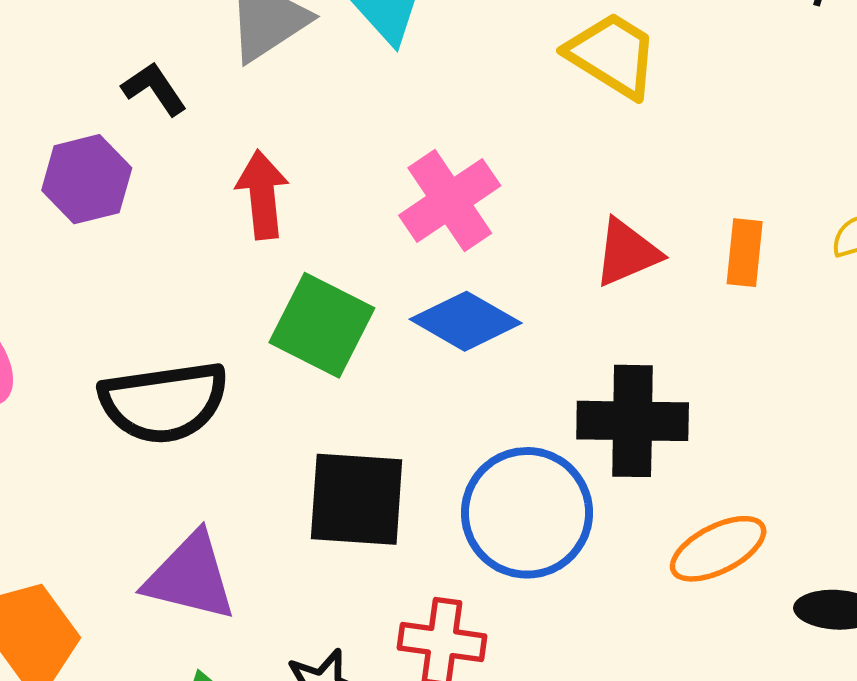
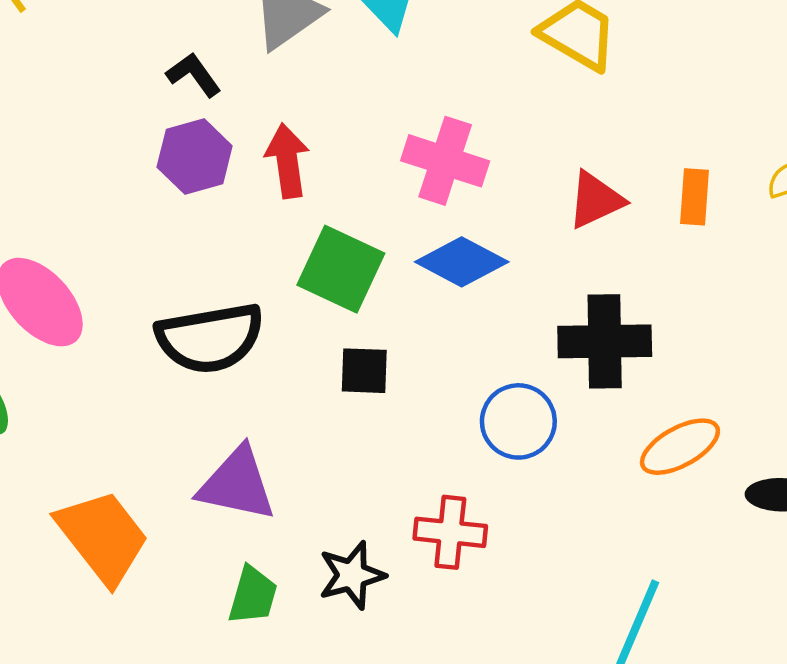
purple hexagon: (87, 179) -> (195, 156), moved
pink cross: (450, 200) -> (445, 161), turned -36
black square: (357, 499) -> (364, 371), moved, size x0.6
blue circle: (527, 513) -> (518, 421), size x0.7

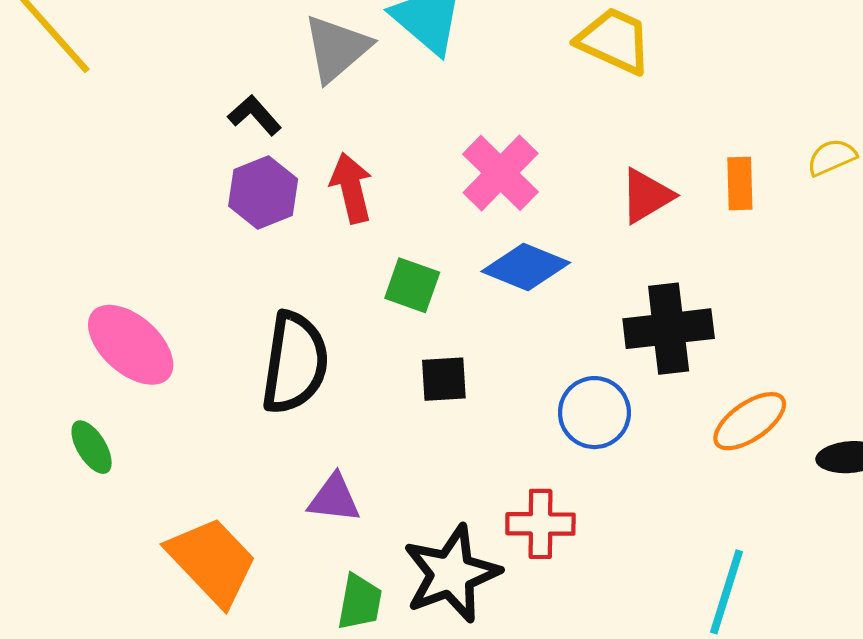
pink cross: (445, 161) -> (501, 173), turned 32
green square: (341, 269) -> (412, 285), size x0.7
black semicircle: (210, 338) -> (295, 363), turned -66
purple triangle: (237, 484) -> (334, 498), size x0.7
black star: (352, 575) -> (451, 574), size x1.5

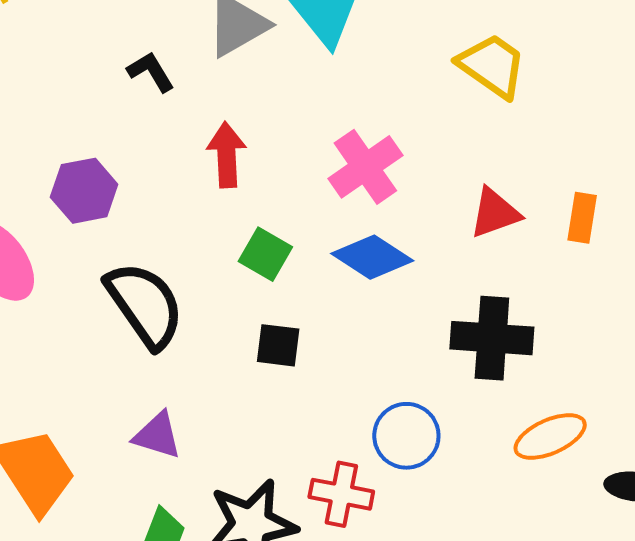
purple hexagon: (263, 193) -> (84, 191), moved
black semicircle: (295, 363) -> (145, 305), turned -54
blue circle: (594, 413) -> (406, 436), moved

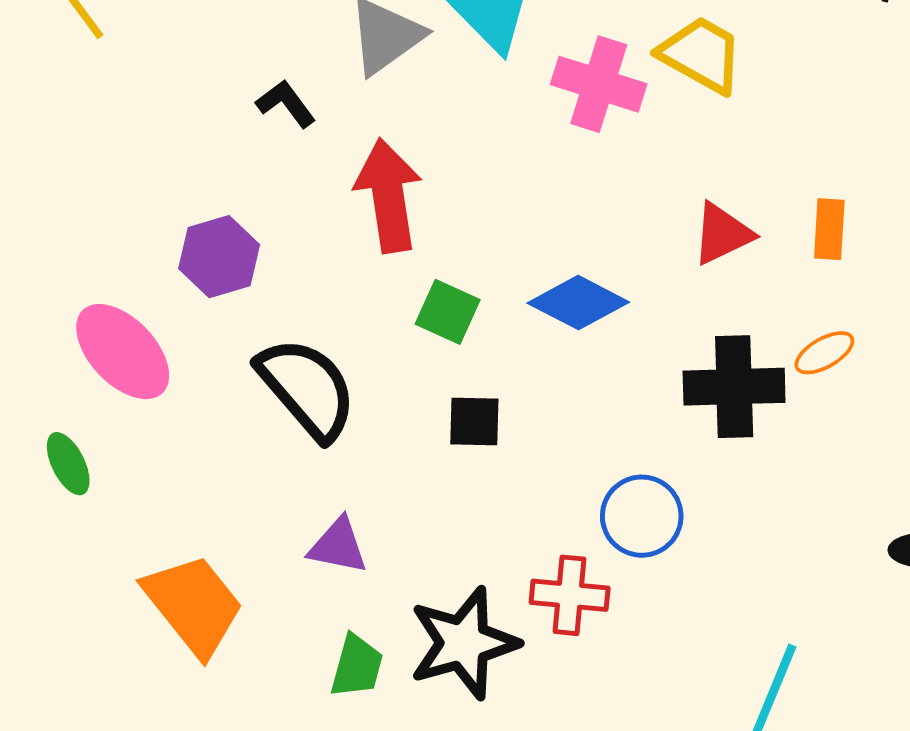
red arrow: (227, 155) -> (388, 196), size x1.4
pink cross: (365, 167) -> (599, 84), moved, turned -32
orange ellipse: (550, 436) -> (824, 353), moved, size x0.7

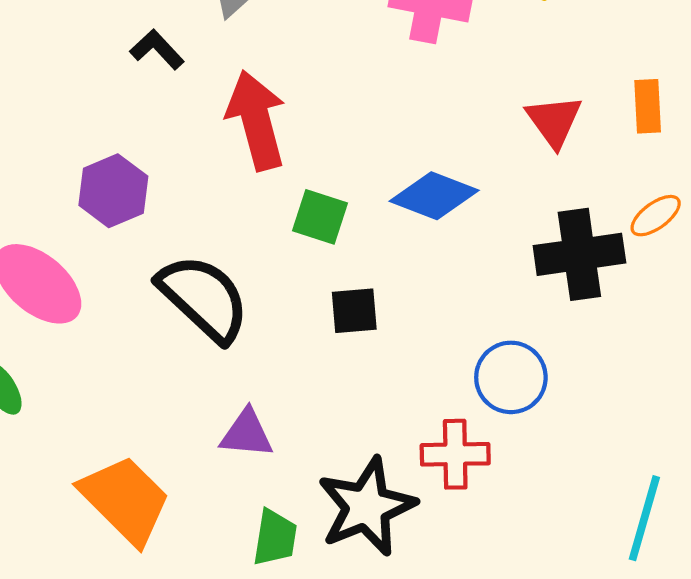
red triangle: (722, 234) -> (554, 121), turned -34

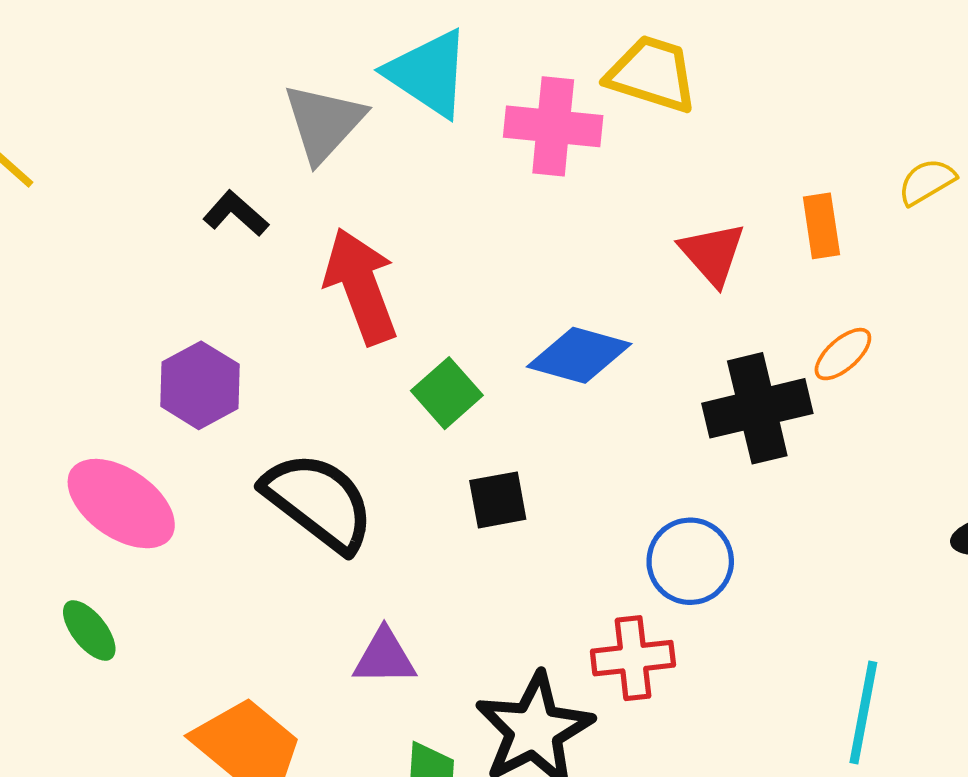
green square: (320, 217) -> (447, 393), turned 36

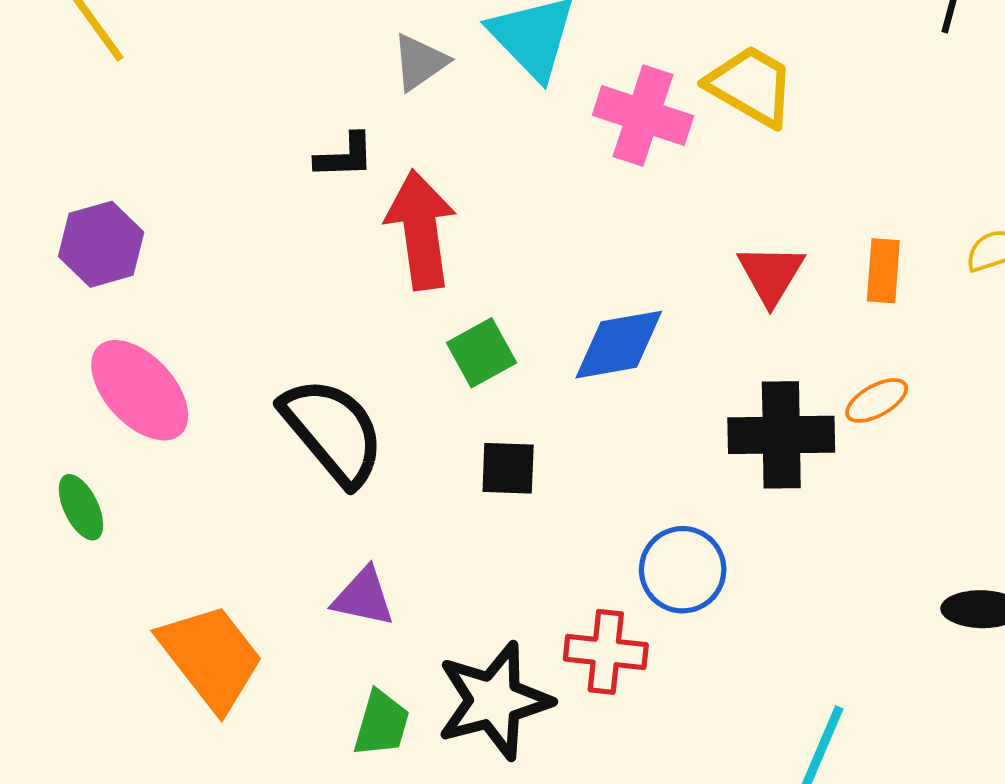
gray triangle: (324, 123) -> (420, 62), size x0.7
black L-shape: (236, 214) -> (345, 156), moved, turned 124
blue diamond: (579, 355) -> (619, 345), turned -38
purple hexagon: (200, 385) -> (101, 244), moved

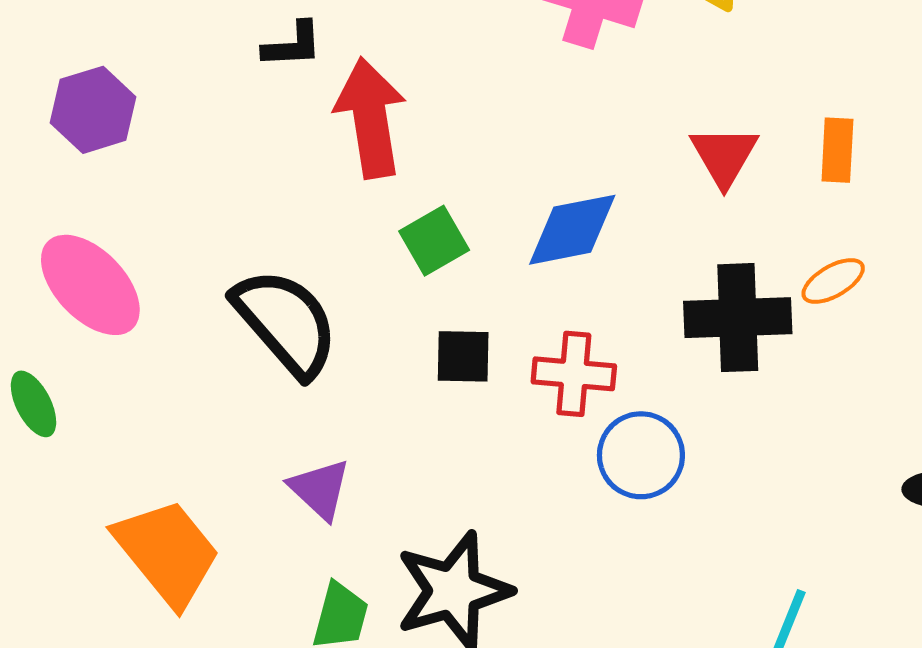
purple hexagon: (101, 244) -> (93, 110), moved
purple triangle: (363, 597) -> (320, 489), turned 32
red cross: (606, 652) -> (574, 374), moved

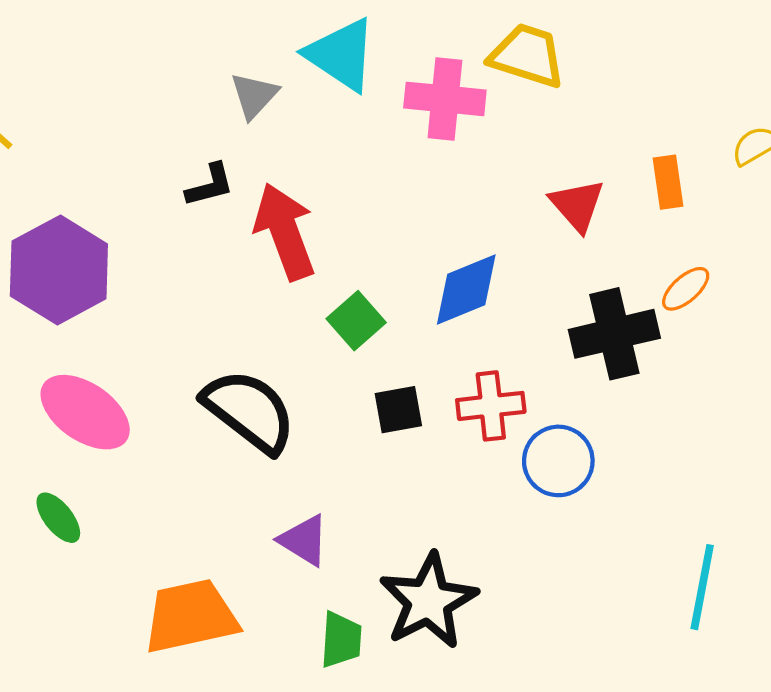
purple hexagon: (93, 110) -> (59, 270), size x1.5
orange trapezoid: (167, 552) -> (191, 616), turned -52

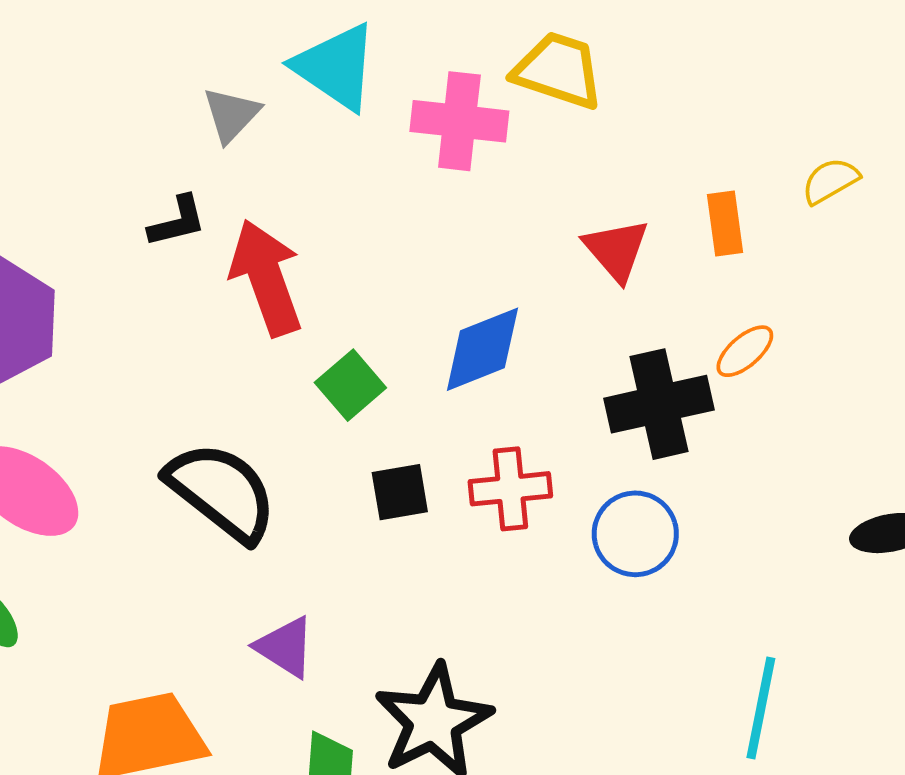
blue circle: (558, 461) -> (635, 534), moved

